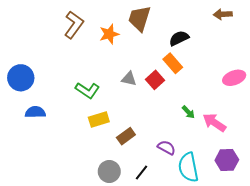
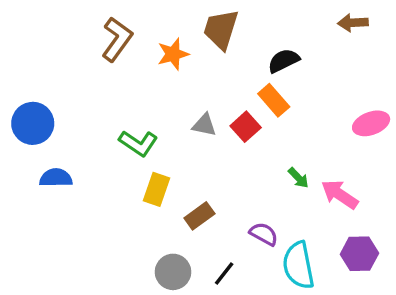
yellow rectangle: (99, 119) -> (156, 189), turned -54

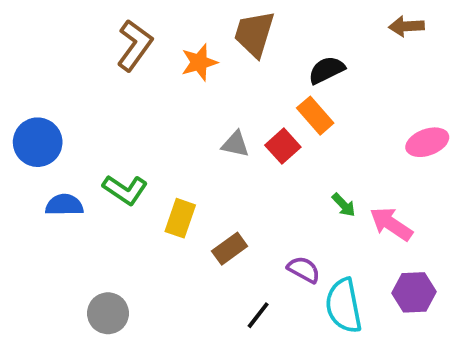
green L-shape: (138, 143) -> (125, 190), moved
gray circle: (173, 272) -> (108, 313), moved

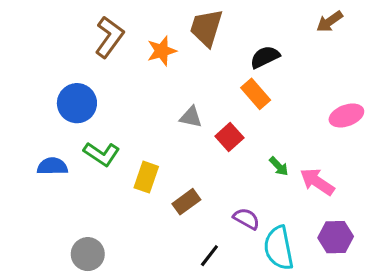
brown arrow: (406, 26) -> (330, 22), turned -32
blue circle: (38, 142) -> (77, 103), moved
red square: (283, 146) -> (229, 137), moved

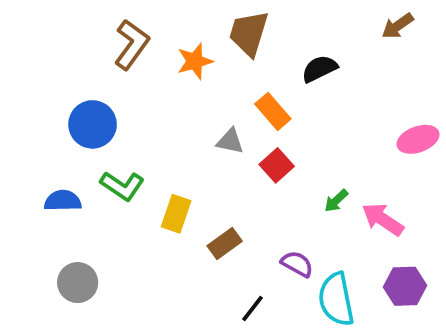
orange rectangle: (256, 94) -> (273, 111), moved
green arrow: (279, 166) -> (336, 201), turned 90
gray circle: (88, 254) -> (78, 283), moved

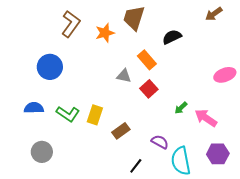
green L-shape: (122, 186) -> (68, 114), moved

